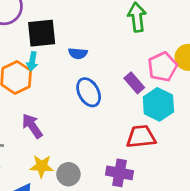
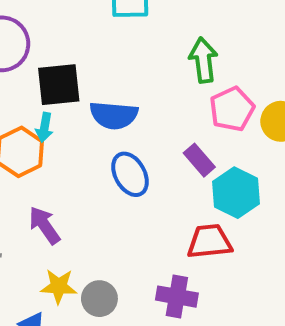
blue semicircle: (78, 53) -> (114, 115), size x1.6
pink pentagon: (162, 67) -> (232, 109), moved

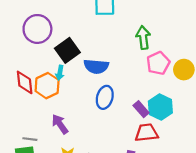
black square: (59, 85) -> (67, 50), turned -30
purple rectangle: (199, 160) -> (141, 109), moved
blue ellipse: (130, 174) -> (105, 97), turned 45

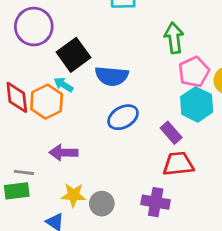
cyan arrow: (60, 73) -> (64, 85), turned 112
blue ellipse: (105, 97) -> (123, 117), turned 45
cyan hexagon: (160, 107) -> (197, 104), moved
purple arrow: (60, 124) -> (64, 153), turned -54

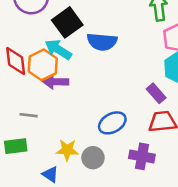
cyan arrow: (64, 85) -> (58, 49), size x1.5
blue ellipse: (123, 117) -> (112, 123), moved
purple arrow: (64, 153) -> (56, 82), moved
gray line: (24, 172) -> (29, 115), moved

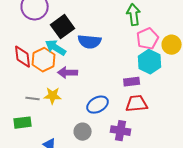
purple arrow: (56, 82) -> (68, 73), moved
purple rectangle: (156, 93) -> (132, 82), turned -56
yellow star: (67, 150) -> (53, 96), moved

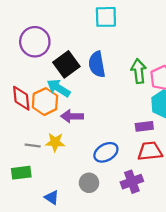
green arrow: (134, 15) -> (139, 71), moved
blue semicircle: (90, 42) -> (97, 64), moved, turned 75
purple cross: (121, 131) -> (132, 182), turned -30

